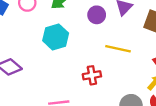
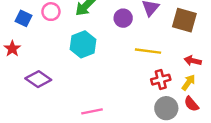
red cross: (92, 75) -> (161, 80), moved

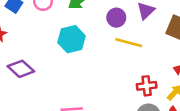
yellow line: (148, 51) -> (129, 43), moved

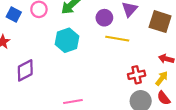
purple diamond: (21, 69) -> (25, 70), turned -65

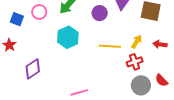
yellow line: (117, 39) -> (110, 46), moved
yellow arrow: (162, 78) -> (137, 42), moved

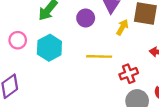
pink circle: (39, 12) -> (18, 40), moved
yellow arrow: (137, 42) -> (122, 27), moved

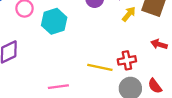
yellow line: (99, 56) -> (100, 67), moved

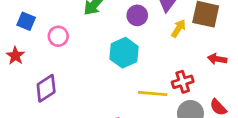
cyan hexagon: (54, 21) -> (124, 53), moved

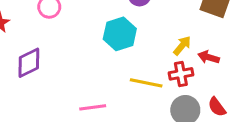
yellow arrow: (179, 28) -> (182, 46), moved
red arrow: (217, 59) -> (209, 57), moved

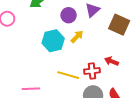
yellow arrow: (182, 46) -> (77, 37), moved

